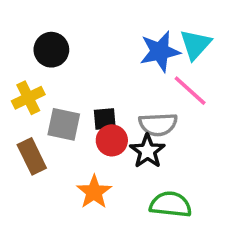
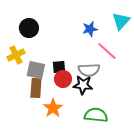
cyan triangle: (195, 44) -> (121, 21), moved
blue star: (160, 51) -> (90, 29), size x0.7
black star: (147, 151) -> (83, 85), turned -30
brown rectangle: (32, 156) -> (36, 88), moved, turned 30

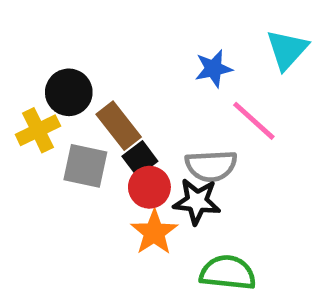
black circle: (29, 28) -> (69, 92), moved
black square: (59, 67) -> (140, 159), turned -32
brown rectangle: (36, 88) -> (119, 126), moved, turned -42
orange star: (53, 108) -> (154, 232), moved

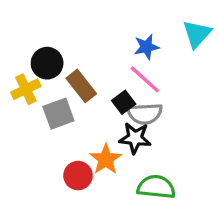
pink line: (254, 121) -> (145, 79), moved
black square: (140, 159) -> (124, 102), moved
gray square: (85, 166) -> (58, 114), turned -32
red circle: (149, 187) -> (78, 176), moved

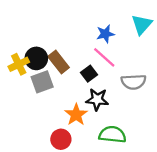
black circle: (47, 63) -> (36, 58), moved
gray semicircle: (145, 114) -> (134, 82), moved
red circle: (78, 176) -> (61, 139), moved

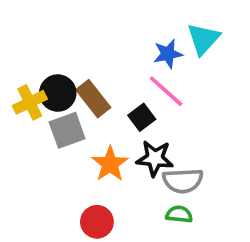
cyan triangle: (142, 24) -> (203, 39), moved
gray semicircle: (134, 82) -> (183, 181), moved
orange star: (76, 115) -> (110, 164), moved
green semicircle: (112, 135) -> (179, 214), size x0.6

